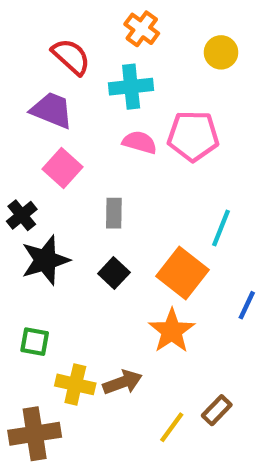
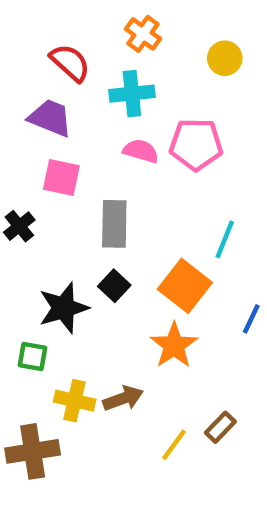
pink square: (62, 168) -> (61, 178), turned -30
gray rectangle: (114, 213) -> (114, 224), size x1.5
black star: (45, 260) -> (63, 308), moved

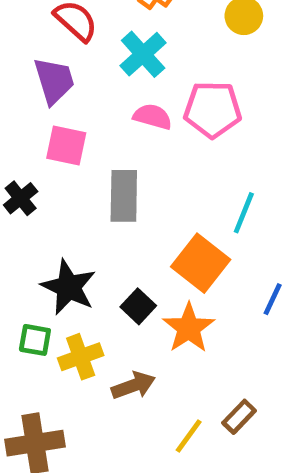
cyan cross: (132, 94) -> (143, 54), turned -36
purple trapezoid: (50, 118) -> (54, 81), turned 51
black square: (114, 286) -> (138, 306), moved
black star: (63, 308) -> (69, 287), turned -30
yellow cross: (75, 401) -> (81, 357), moved, turned -33

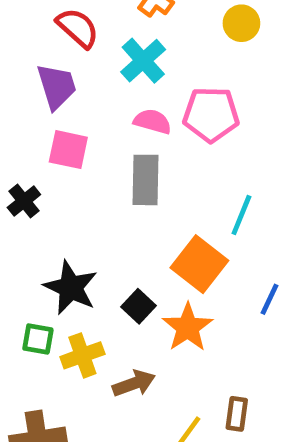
gray rectangle: (124, 196) -> (146, 180), moved
brown rectangle: (239, 417) -> (237, 414), turned -36

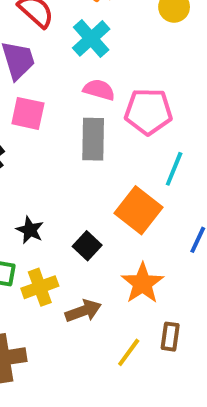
pink pentagon: (211, 114) -> (148, 112), moved
black star: (71, 288) -> (30, 230), size x0.6
orange star: (188, 327) -> (142, 283), moved

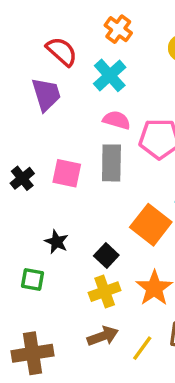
pink square: (28, 113) -> (67, 173), moved
yellow cross: (40, 287) -> (105, 292), moved
brown arrow: (83, 311) -> (103, 336), moved

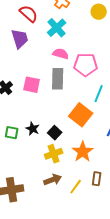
black star: (57, 242) -> (33, 129), moved
green square: (33, 280) -> (12, 133), moved

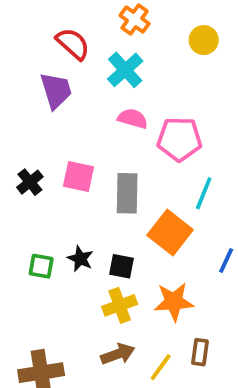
gray rectangle: (58, 79) -> (127, 193), moved
black square: (55, 133) -> (121, 266), turned -32
orange star: (83, 152) -> (174, 302), turned 30

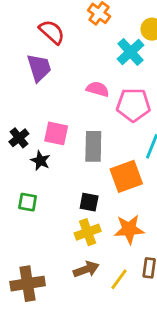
cyan cross: (125, 70) -> (130, 52), moved
orange square: (170, 233) -> (126, 176), turned 32
black star: (80, 259) -> (40, 161), moved

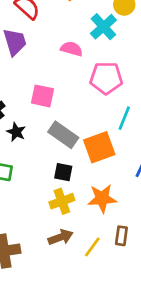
pink semicircle: (98, 89) -> (72, 49), moved
pink square: (56, 133) -> (42, 96), moved
gray rectangle: (93, 146) -> (63, 135), moved, turned -56

